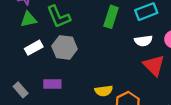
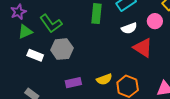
white rectangle: (34, 48) -> (35, 55), turned 63
purple rectangle: (52, 84) -> (73, 83), moved

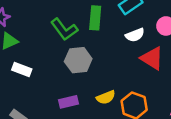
green L-shape: (51, 23) -> (64, 29), moved
gray hexagon: (62, 49) -> (78, 60), moved

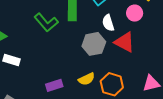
white semicircle: (135, 35) -> (108, 23), turned 98
gray hexagon: (78, 60) -> (94, 44), moved

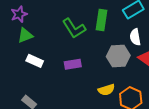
purple rectangle: (54, 85) -> (73, 64), moved

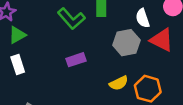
white rectangle: (35, 61) -> (18, 64), moved, turned 56

